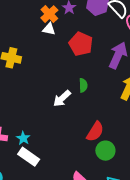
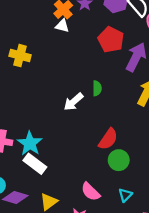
red pentagon: (81, 44) -> (111, 40), moved
cyan star: (23, 138) -> (30, 143), size x1.6

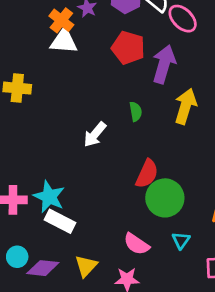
white triangle: (62, 26) -> (64, 41), size x1.5
green semicircle: (97, 88) -> (136, 112), moved
green circle: (119, 160) -> (165, 198), size x1.4

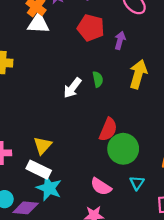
purple arrow: (164, 64) -> (120, 40), size x0.6
white arrow: (95, 134) -> (72, 88), moved
cyan star: (49, 197) -> (49, 188), moved
yellow triangle: (86, 266) -> (43, 145), moved

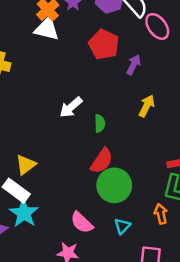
yellow arrow: (138, 74) -> (147, 106), size x0.7
green semicircle: (98, 79) -> (100, 123), moved

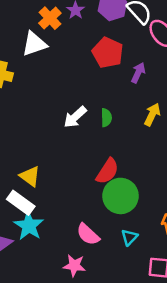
white triangle: (47, 29) -> (34, 44), moved, turned -32
green semicircle: (100, 123) -> (106, 118), moved
yellow triangle: (26, 165) -> (30, 176), turned -45

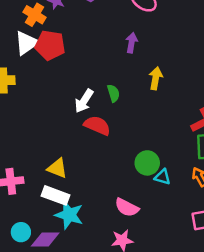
red pentagon: (108, 53) -> (50, 45), moved
red semicircle: (107, 171) -> (97, 125), moved, turned -84
green circle: (120, 196) -> (147, 163), size x0.7
cyan triangle: (129, 237) -> (162, 177), moved, turned -42

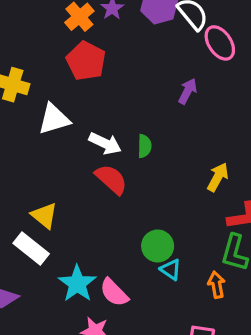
white triangle: (27, 43) -> (54, 119), moved
yellow arrow: (156, 78) -> (218, 177), moved
white arrow: (84, 101) -> (105, 143), turned -115
cyan star: (69, 215) -> (77, 284), moved

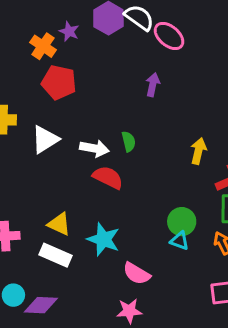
green circle: (158, 246) -> (182, 222), moved
cyan star: (77, 284) -> (103, 239), moved

